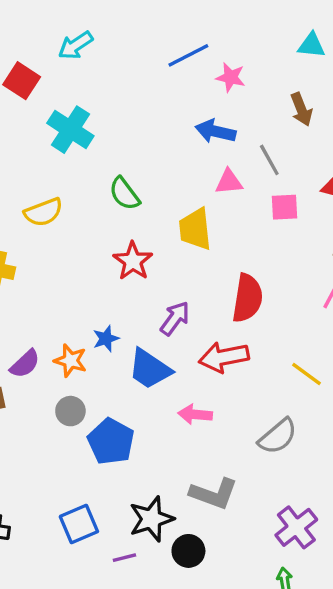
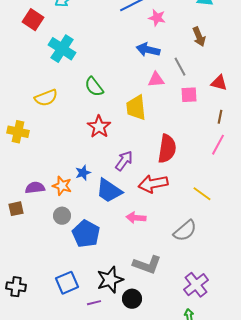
purple semicircle: (25, 364) -> (35, 188), turned -144

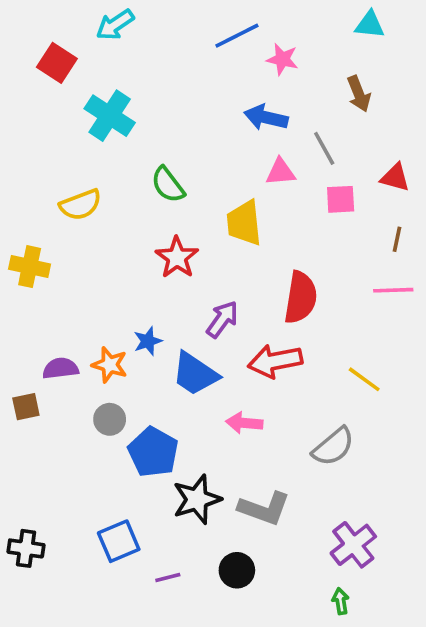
pink line: (218, 145) -> (393, 290), turned 60
black star: (110, 280) -> (197, 499), moved

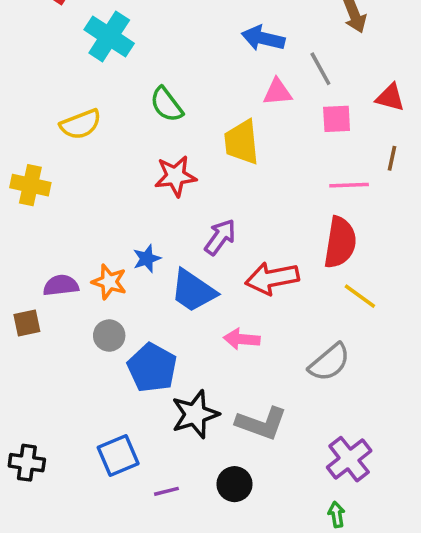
red star: (177, 257) -> (175, 176), turned 30
pink line: (393, 290) -> (349, 185), moved
red semicircle: (301, 297) -> (340, 242), moved

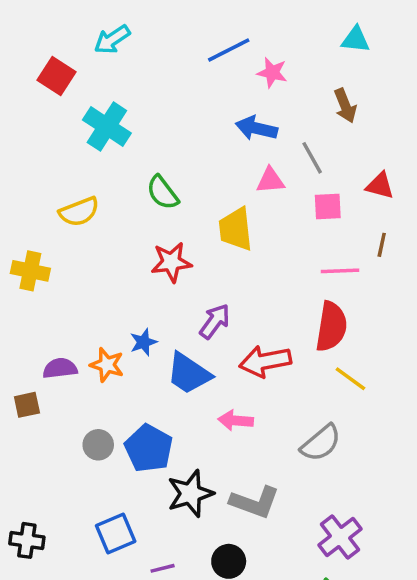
gray circle: (109, 336) -> (98, 445), moved

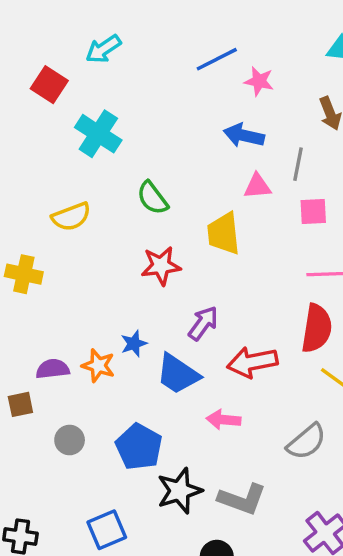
gray line: (312, 158) -> (298, 164), turned 40
gray circle: (98, 445) -> (70, 440), moved

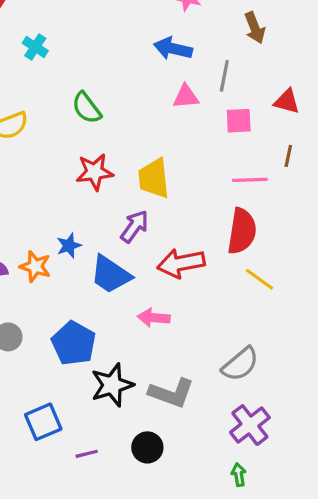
cyan cross: (98, 134) -> (35, 47), size x0.6
yellow trapezoid: (224, 234) -> (154, 178), moved
gray semicircle: (306, 442) -> (240, 364), moved

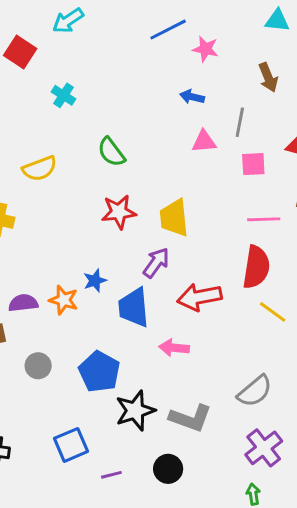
blue arrow: (173, 49) -> (192, 97), size x0.7
blue trapezoid: (111, 274) -> (134, 307), turned 51

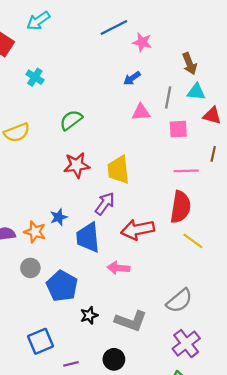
cyan triangle: (277, 21) -> (196, 92), moved
blue arrow: (192, 97) -> (132, 78), turned -48
green semicircle: (111, 152) -> (71, 120), turned 90
gray circle: (38, 366) -> (30, 268), moved
black star: (135, 411) -> (89, 315), size x0.6

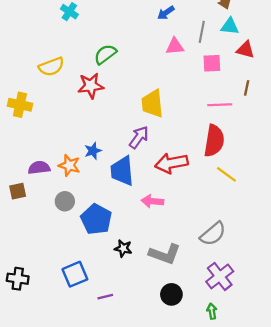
red star: (77, 165) -> (91, 86), moved
black star: (89, 315) -> (123, 248), turned 30
black circle: (114, 359) -> (171, 294), moved

